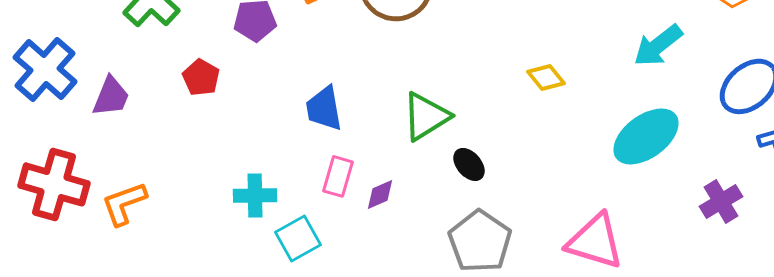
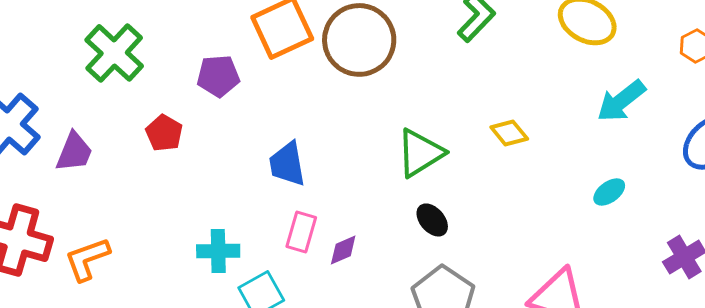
green triangle: (426, 116) -> (420, 153), moved
cyan ellipse: (646, 136) -> (609, 192), size x0.5

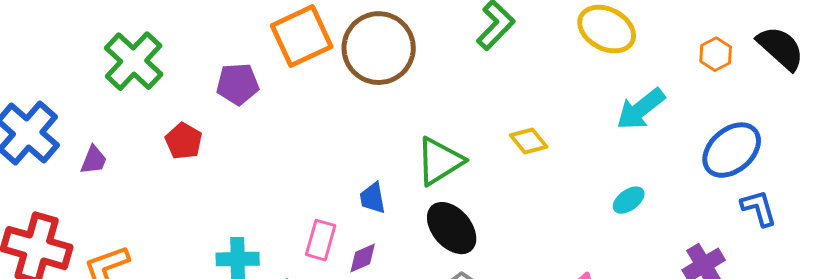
purple trapezoid: (74, 152) -> (94, 160), size x0.7
blue trapezoid: (287, 164) -> (373, 198), moved, size x0.7
black ellipse: (432, 220) -> (452, 228), size x1.6

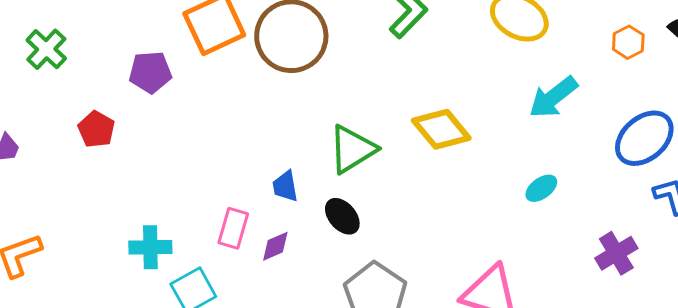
green cross: (134, 61) -> (46, 49), size x0.7
yellow diamond: (529, 141) -> (441, 129), size x1.5
black ellipse: (452, 228) -> (342, 216), moved, size x0.7

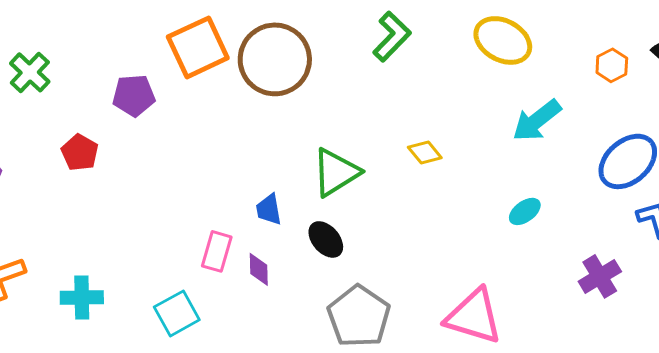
yellow diamond: (441, 129) -> (425, 152), size x0.6
purple diamond: (275, 246) -> (259, 269), turned -68
cyan cross: (150, 247) -> (82, 297), moved

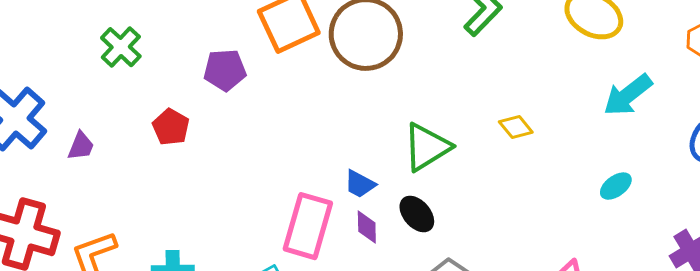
blue trapezoid: (269, 209) -> (360, 184), turned -52
pink rectangle: (217, 251) -> (308, 226), size x1.6
purple diamond: (259, 269) -> (367, 227), moved

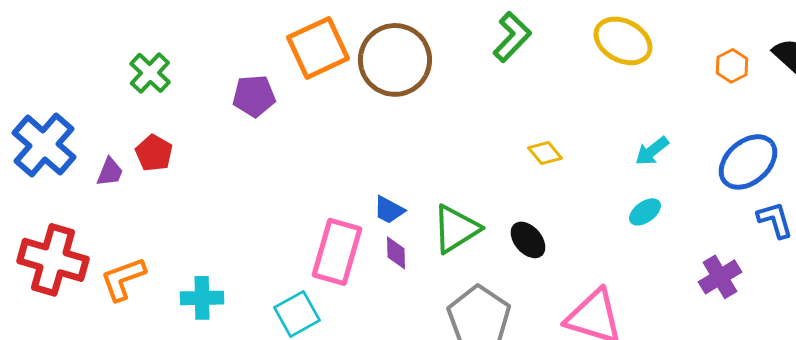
cyan arrow: (628, 95) -> (652, 151), moved, size x0.7
red pentagon: (171, 127) -> (154, 153), moved
green triangle: (427, 147) -> (456, 229), moved
black ellipse: (417, 214) -> (528, 240), moved

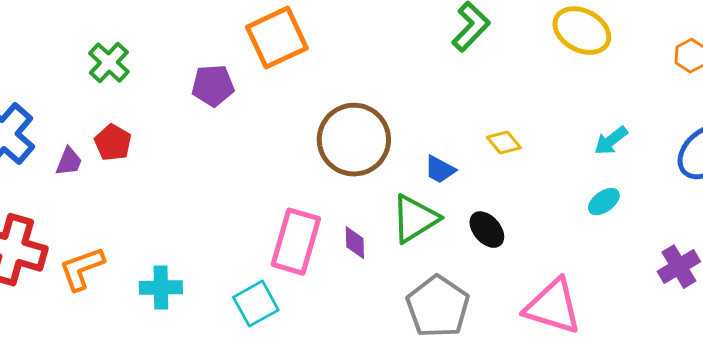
brown circle: (395, 60) -> (354, 140), moved
blue trapezoid: (389, 210) -> (440, 170), moved

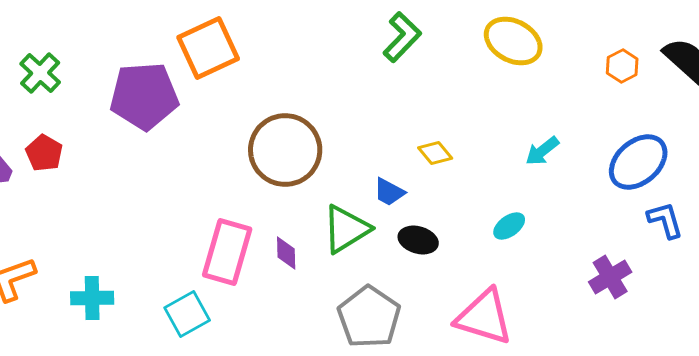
purple pentagon: (213, 86) -> (144, 96), size x1.6
blue trapezoid: (440, 170) -> (389, 192), moved
cyan ellipse: (604, 202) -> (509, 226), moved
black ellipse: (487, 230) -> (418, 240), turned -33

